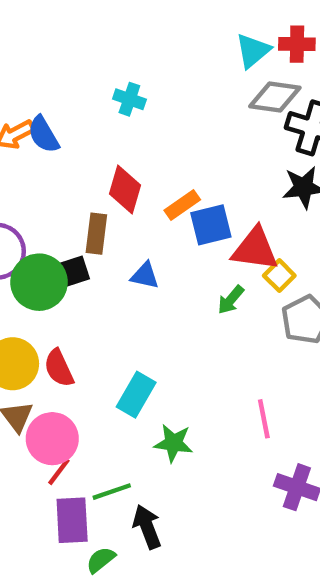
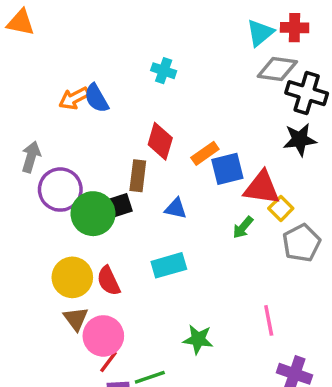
cyan rectangle: (136, 395) -> (169, 265), moved, turned 44

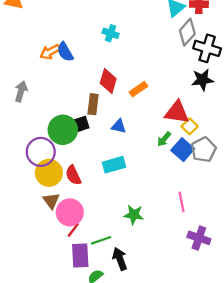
gray diamond: (277, 69) -> (187, 32), turned -56
blue square: (227, 169) -> (183, 150), moved, turned -35
purple circle: (60, 190) -> (41, 152), moved

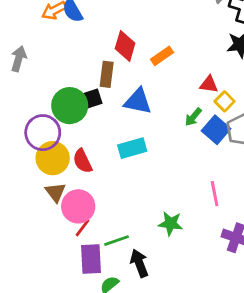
red triangle: (177, 112) -> (209, 84), size x0.6
blue triangle: (119, 126) -> (138, 101), size x1.5
green star: (134, 215) -> (171, 223), moved

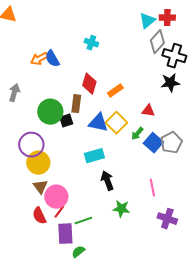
yellow square: (225, 101) -> (116, 123), moved, size x1.5
green circle: (70, 106) -> (50, 112), moved
red semicircle: (82, 161) -> (39, 216), moved
black arrow: (139, 263) -> (107, 181), moved

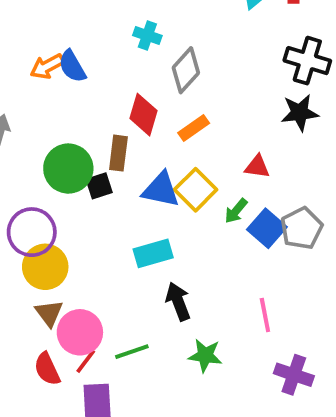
gray diamond: (157, 42) -> (186, 70), moved
green line: (83, 221) -> (132, 352), moved

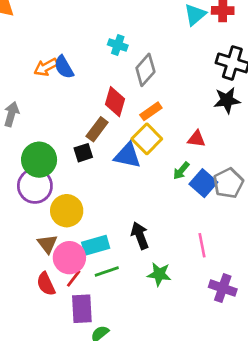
brown rectangle: (118, 153) -> (97, 129), turned 30
green circle: (68, 169) -> (39, 160), moved
yellow square: (196, 190) -> (147, 139), moved
cyan rectangle: (153, 253) -> (96, 245), moved
yellow circle: (45, 267) -> (67, 211), moved

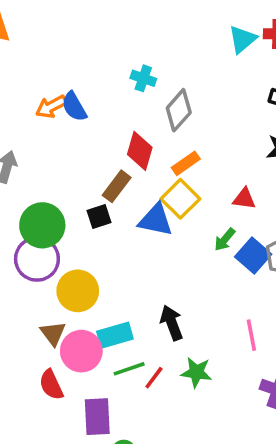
red line: (74, 278) -> (154, 378), moved

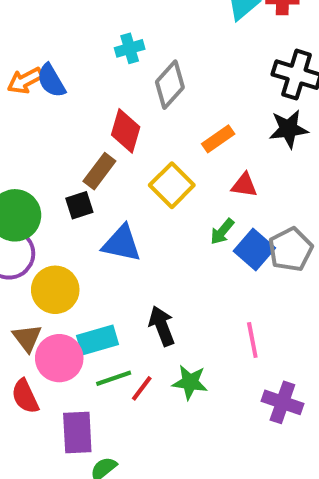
cyan cross: (143, 78) -> (130, 48), turned -35
orange rectangle: (186, 163) -> (218, 139), moved
blue triangle: (156, 220) -> (122, 244), moved

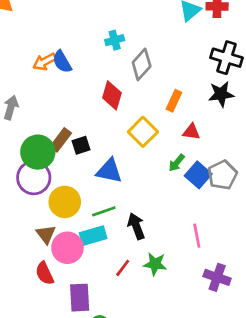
orange rectangle: (218, 139) -> (174, 101), turned -30
brown rectangle: (99, 171) -> (61, 140), moved
green line: (114, 378) -> (104, 211), moved

